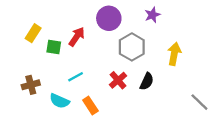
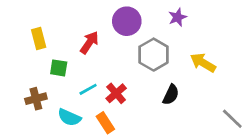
yellow rectangle: (33, 33) -> (39, 39), turned -48
green square: (54, 47) -> (59, 68), moved
yellow arrow: (174, 54) -> (203, 63), turned -70
red cross: (118, 80) -> (116, 93), moved

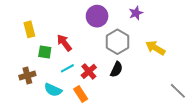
red arrow: (89, 43) -> (64, 43), moved, turned -72
black semicircle: (171, 95) -> (116, 69), moved

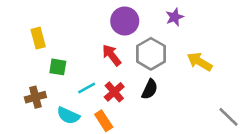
red arrow: (64, 43) -> (112, 55), moved

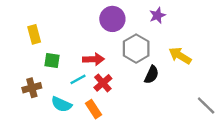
red arrow: (112, 55) -> (93, 59), moved, turned 126
black semicircle: (150, 89) -> (152, 75), moved

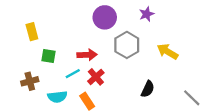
black semicircle: (152, 75) -> (148, 89), moved
cyan semicircle: (61, 104) -> (57, 97), turned -30

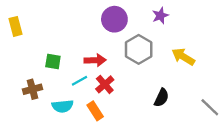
yellow rectangle: (32, 32) -> (16, 26), moved

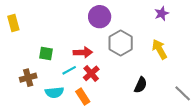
purple star: (160, 16) -> (162, 14), moved
yellow arrow: (183, 57) -> (159, 49), turned 30

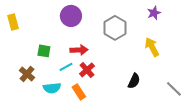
purple circle: (100, 17) -> (71, 16), moved
gray hexagon: (121, 43) -> (115, 28), moved
brown cross: (28, 78) -> (27, 74), turned -35

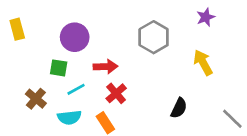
purple circle: (71, 16) -> (75, 37), moved
cyan line: (66, 67) -> (76, 89), moved

